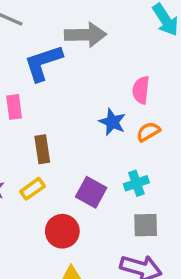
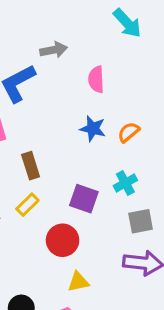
gray arrow: (85, 35) -> (54, 50), size x0.7
pink semicircle: (141, 90) -> (96, 79), moved

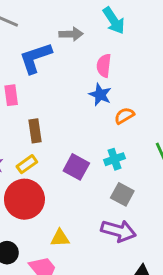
cyan arrow: (127, 23) -> (114, 21), moved
blue star: (93, 129) -> (100, 95), moved
gray square: (141, 221) -> (122, 194), turned 30
red circle: (63, 240) -> (24, 199), moved, size x1.4

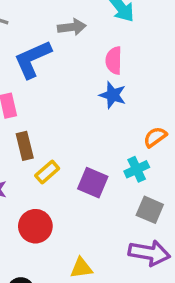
orange semicircle: (124, 116) -> (155, 137), moved
brown rectangle: (35, 131) -> (25, 146), moved
yellow rectangle: (27, 164) -> (47, 172), moved
red circle: (24, 199) -> (35, 226), size x0.7

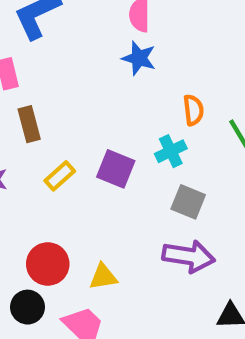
orange semicircle: (155, 137) -> (193, 110), turned 120
yellow rectangle: (47, 172) -> (60, 176), moved
red circle: (35, 226) -> (48, 264), moved

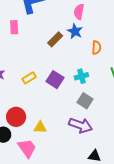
orange semicircle: (193, 110) -> (96, 48), moved
brown rectangle: (29, 124) -> (55, 39), moved, turned 49

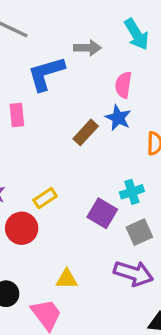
purple square: (55, 80) -> (102, 213), moved
gray square: (85, 101) -> (139, 232), turned 35
red circle: (16, 117) -> (22, 228), moved

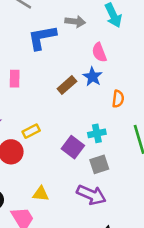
pink semicircle: (123, 85) -> (99, 52), turned -36
pink rectangle: (17, 115) -> (15, 79), moved

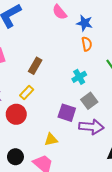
blue star: (93, 77) -> (85, 23), moved
brown rectangle: (67, 85) -> (35, 66), moved
purple square: (73, 147) -> (67, 113), moved

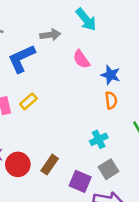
brown rectangle: (35, 66) -> (50, 165), moved
yellow rectangle: (27, 93) -> (28, 101), moved
red circle: (16, 114) -> (18, 164), moved

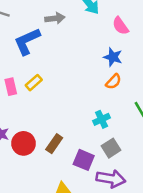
pink semicircle: (81, 59) -> (120, 26), moved
orange semicircle: (111, 100) -> (113, 82), turned 49

